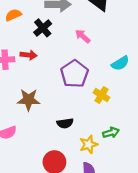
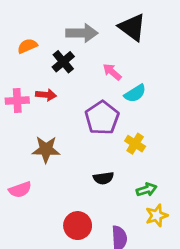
cyan semicircle: (120, 63) -> (135, 93), moved
black semicircle: (65, 123) -> (103, 178), moved
yellow star: (89, 144) -> (157, 216), moved

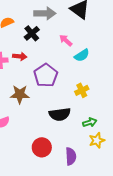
purple pentagon: (102, 118) -> (46, 75), moved
yellow cross: (135, 144) -> (82, 90), turned 32
black semicircle: (103, 178) -> (60, 114), size x1.5

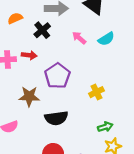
cyan semicircle: (82, 55) -> (106, 39), moved
black semicircle: (60, 114) -> (56, 118), moved

